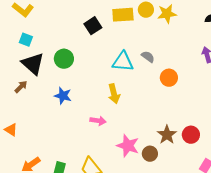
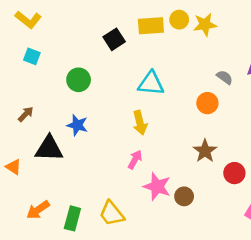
gray semicircle: (148, 57) -> (225, 77), moved
black triangle: (33, 64) -> (49, 148), moved, turned -40
pink arrow: (98, 121) -> (135, 160), moved, turned -70
brown star: (167, 135) -> (205, 151), moved

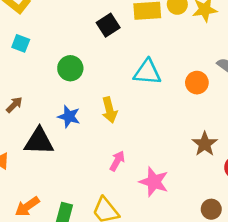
orange circle: (207, 103) -> (197, 83), moved
yellow arrow: (140, 123) -> (109, 110), moved
pink arrow: (135, 160) -> (117, 161), moved
brown circle: (184, 196) -> (211, 209), moved

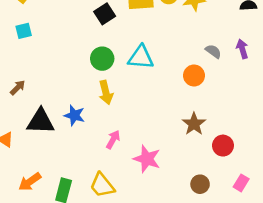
cyan square: (21, 43) -> (24, 31), turned -35
green circle: (70, 68) -> (102, 59), moved
orange circle: (197, 83) -> (194, 75), moved
blue star: (69, 117) -> (74, 115), moved

